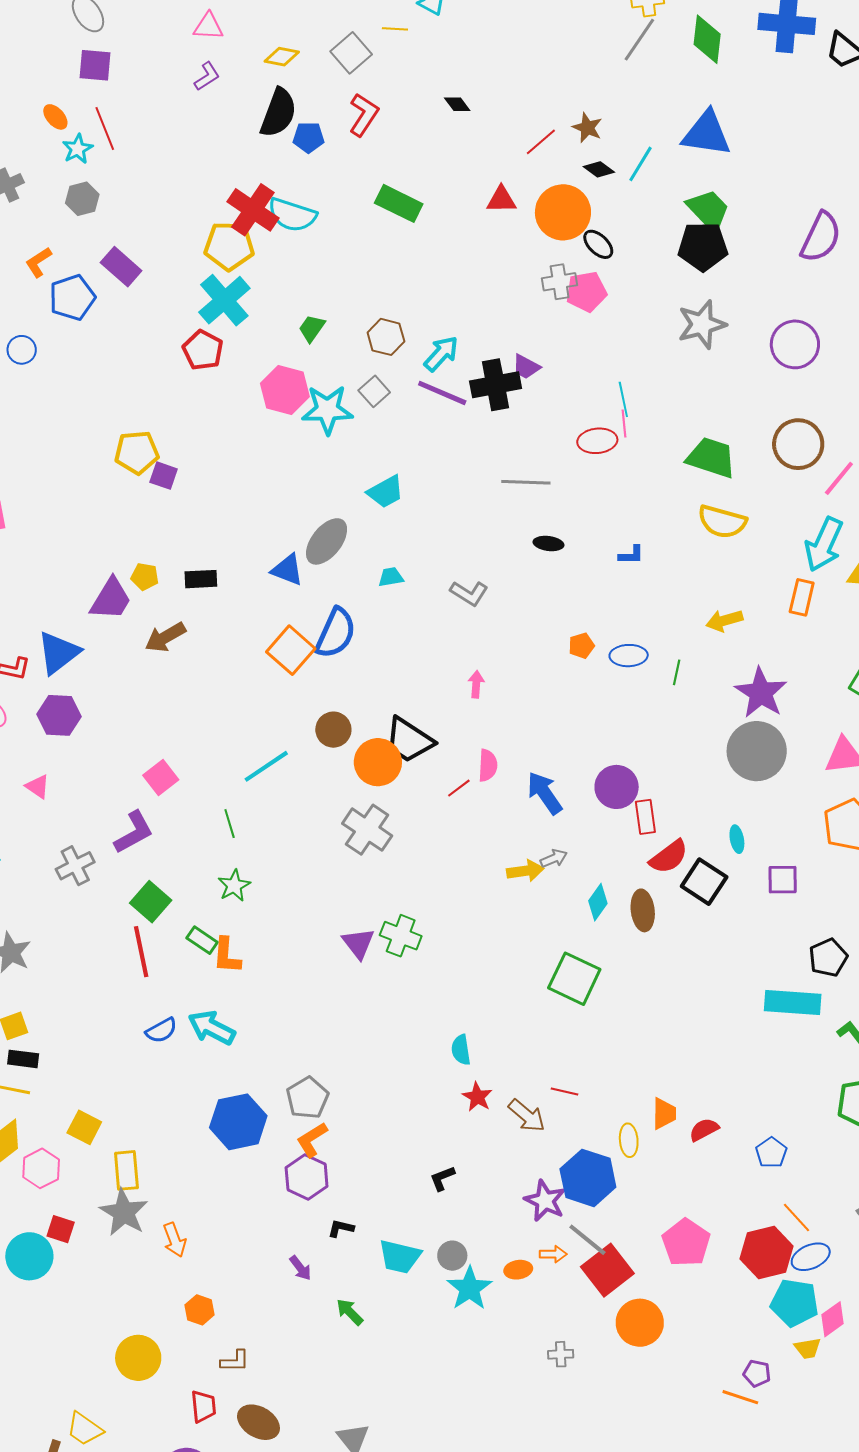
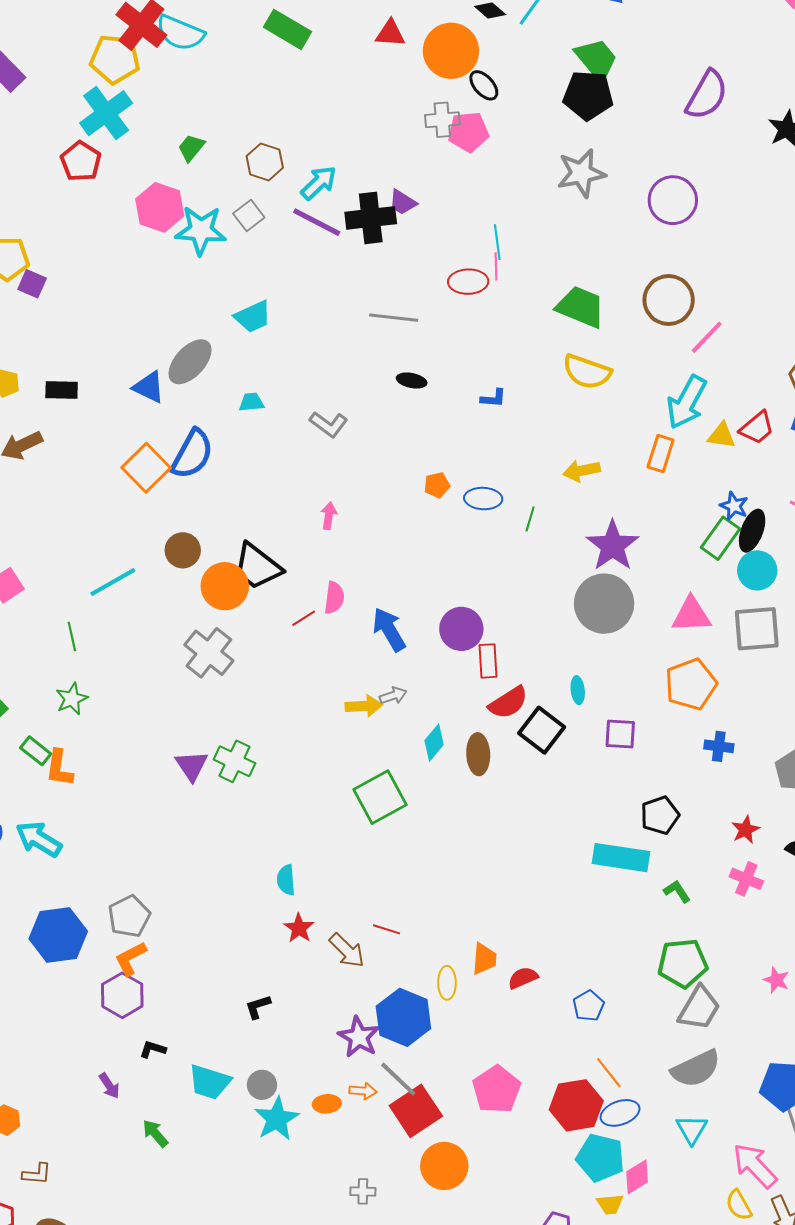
green square: (574, 979) -> (380, 797), moved, turned 32

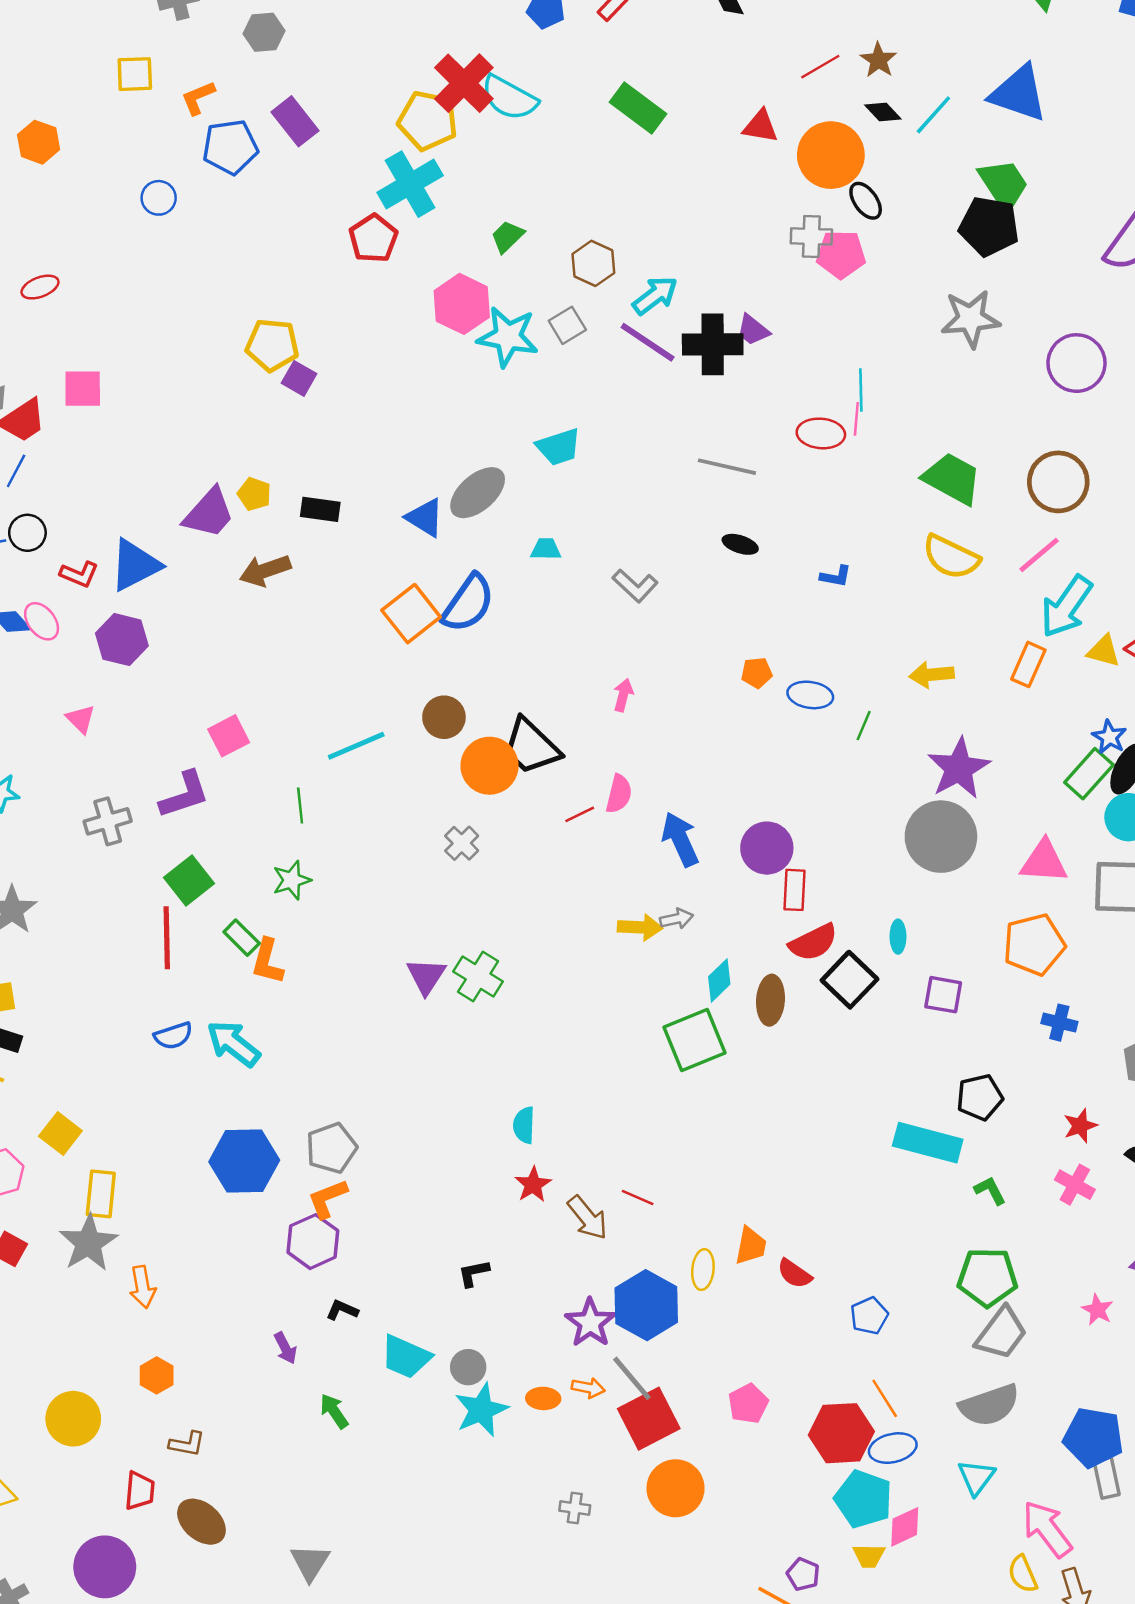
pink line: (707, 337) -> (1039, 555), moved
gray cross: (209, 653) -> (462, 843), size x0.6
green square: (380, 797) -> (694, 1040), moved
red semicircle: (523, 978) -> (794, 1274), turned -128
pink pentagon: (497, 1089) -> (748, 1404), size x0.7

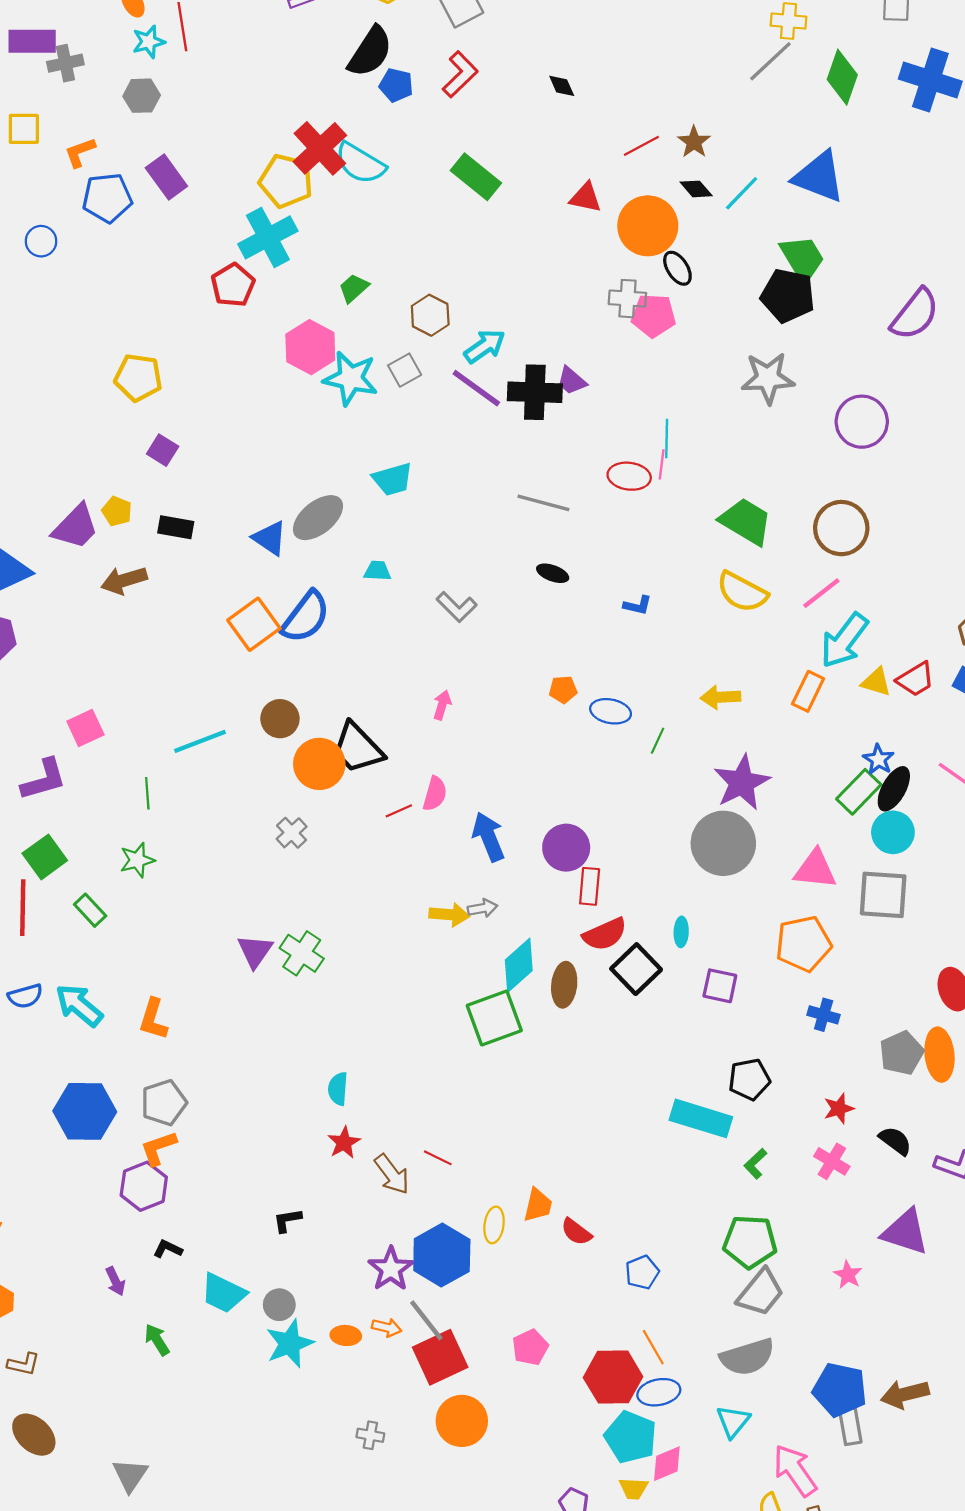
purple square: (299, 378) -> (163, 450), moved
orange L-shape: (267, 961) -> (153, 1019), moved
cyan diamond: (719, 980) -> (519, 965), size x1.4
green L-shape: (990, 1190) -> (755, 1164), turned -108

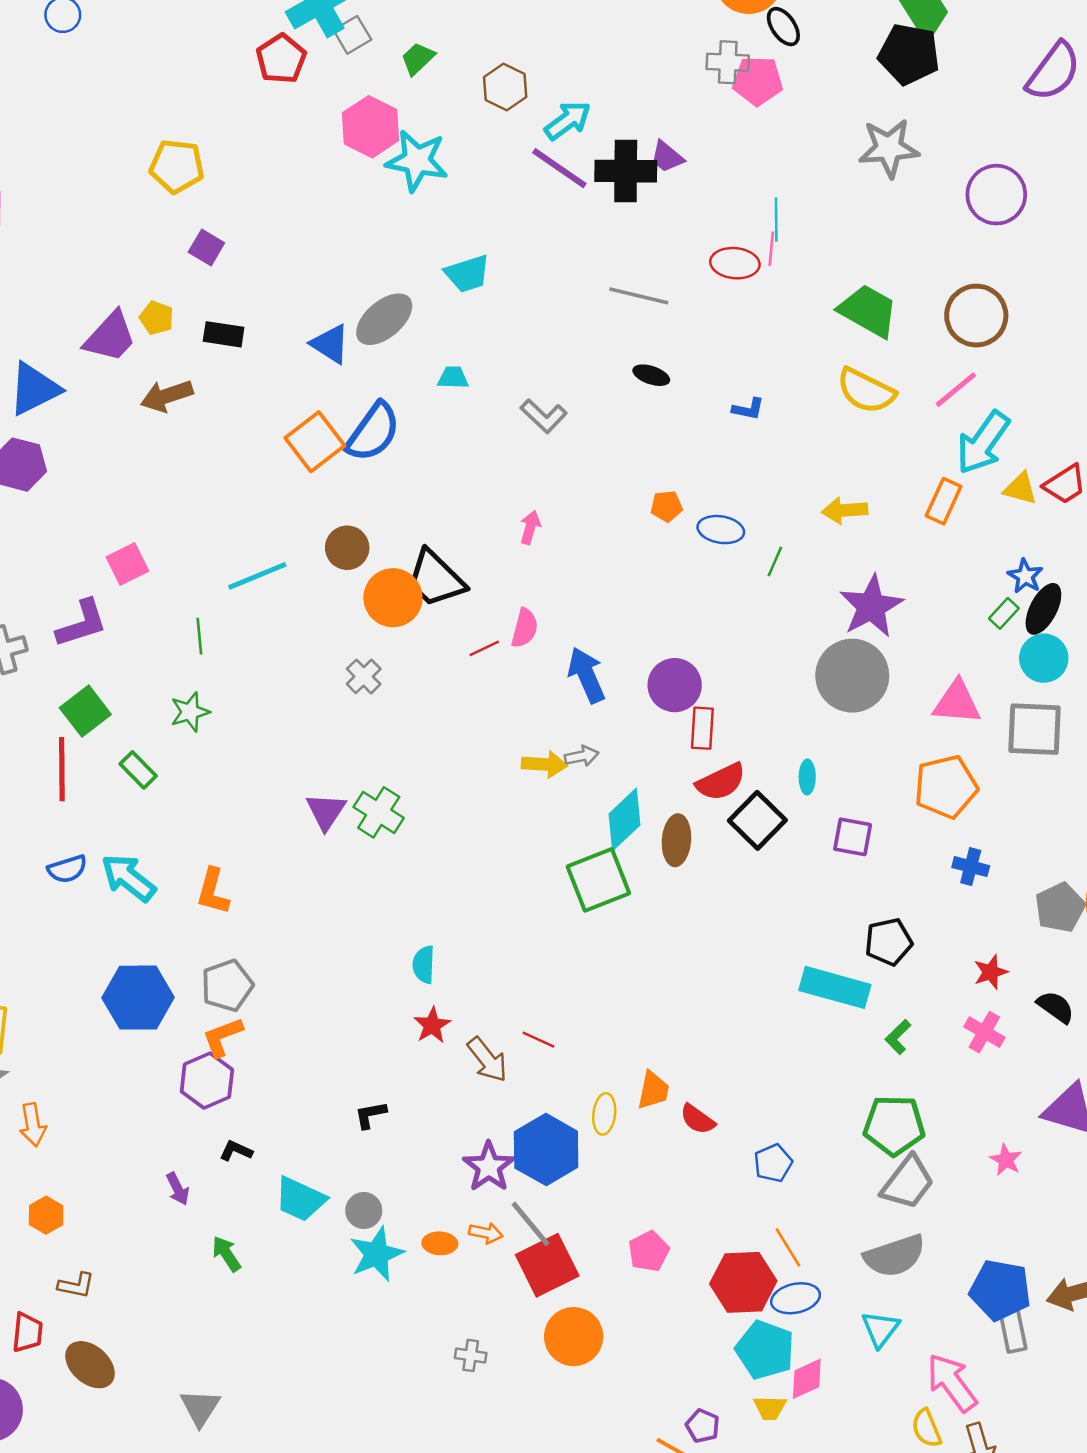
gray square: (405, 370) -> (352, 35), moved
green rectangle: (859, 792) -> (1004, 613), size x0.6

